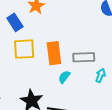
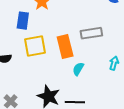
blue rectangle: (15, 22) -> (23, 21), turned 48
gray rectangle: (84, 57) -> (91, 33), moved

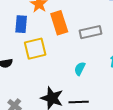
orange rectangle: (65, 47) -> (59, 23), moved

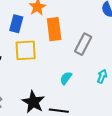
gray rectangle: (91, 32) -> (83, 44), turned -60

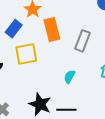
blue rectangle: (16, 24) -> (14, 29), turned 30

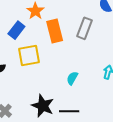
gray rectangle: (83, 41) -> (84, 28), moved

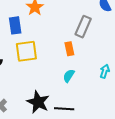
blue rectangle: (16, 30) -> (15, 25), turned -48
orange rectangle: (55, 31) -> (69, 49), moved, size x0.6

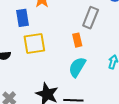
cyan semicircle: (69, 76) -> (77, 67), size x1.5

